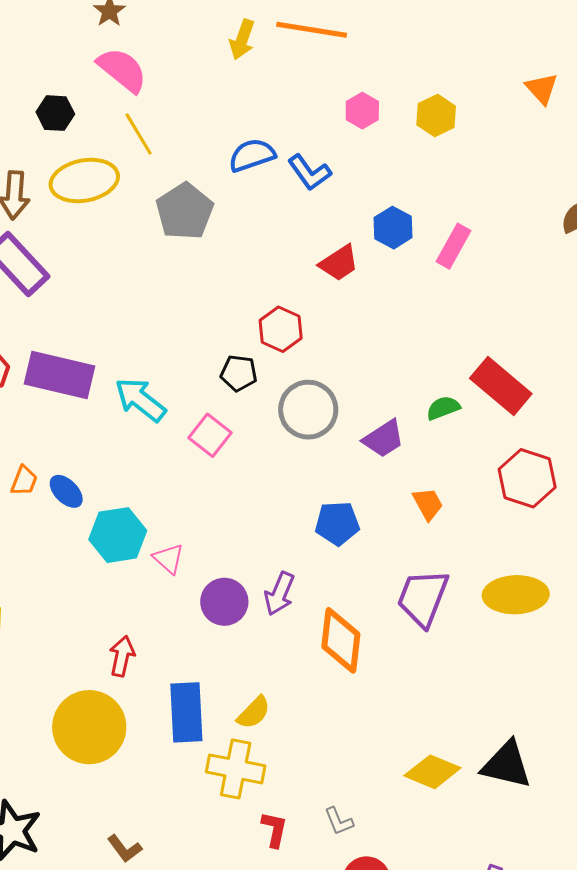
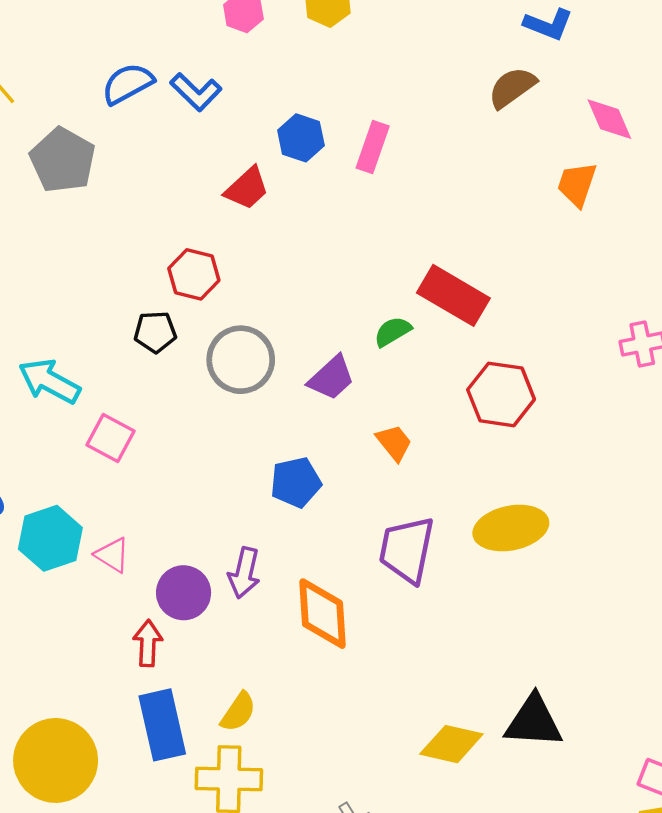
pink square: (210, 435) -> (110, 438), moved
red arrow: (122, 656) -> (148, 643), moved

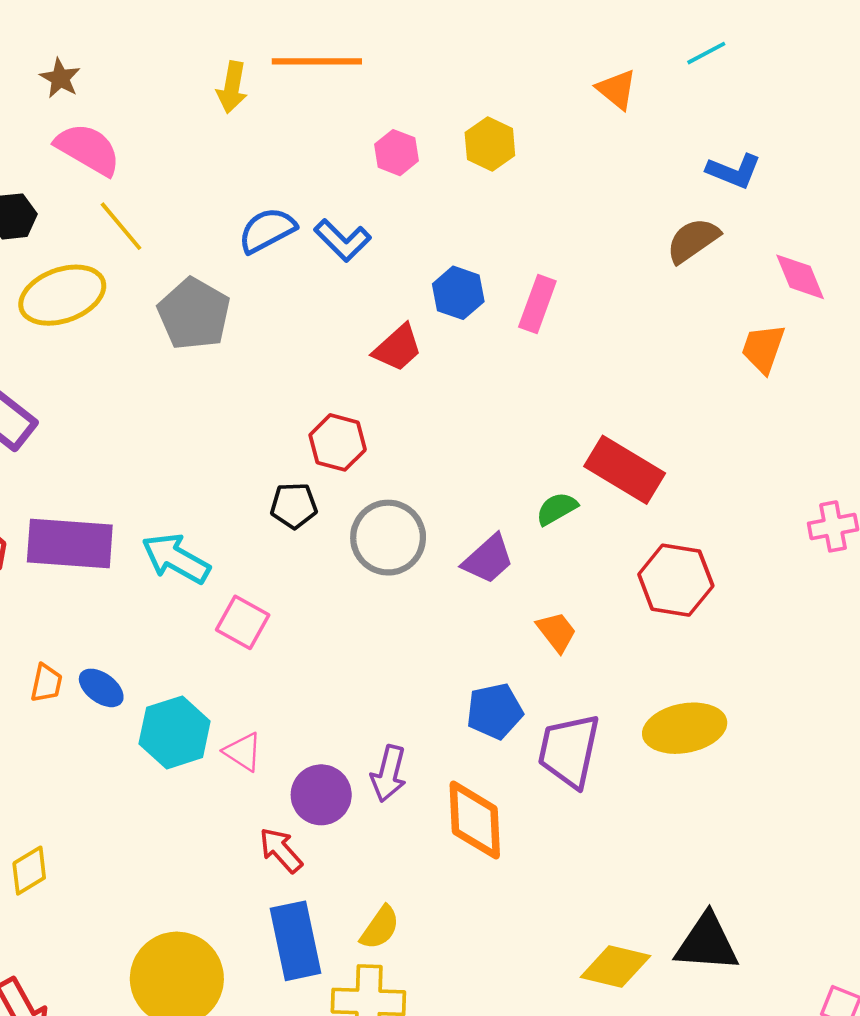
blue pentagon: (296, 482) -> (495, 711), moved
red arrow: (148, 643) -> (281, 850), turned -45

